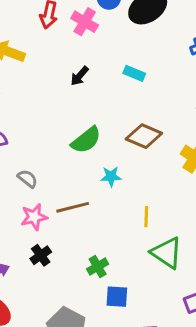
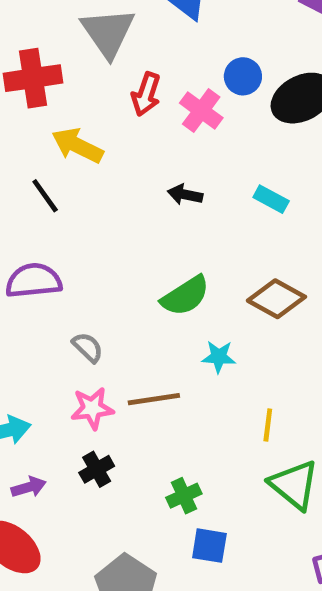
black arrow: (80, 76) -> (185, 195), turned 55

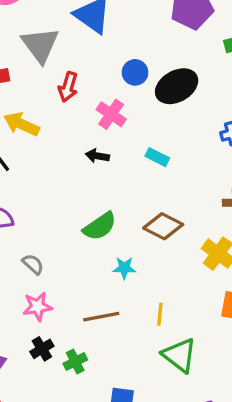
pink cross: (201, 110) -> (111, 114), moved
brown line: (154, 399) -> (101, 317), moved
green cross: (184, 496) -> (75, 362), moved

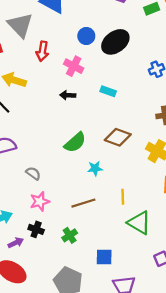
black cross: (42, 349) -> (36, 229), moved, turned -32

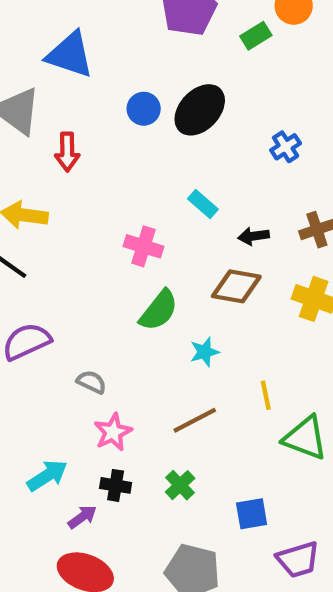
pink cross: (74, 66) -> (143, 246), moved
cyan rectangle: (108, 91) -> (203, 204), turned 32
black arrow: (68, 95) -> (254, 236), moved

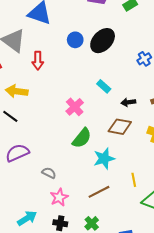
pink cross: (143, 246) -> (75, 107), turned 30
cyan star: (205, 352) -> (104, 159), size x1.5

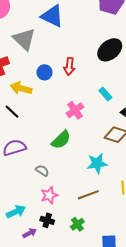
blue circle: (75, 40) -> (45, 72), moved
red arrow: (38, 61) -> (69, 66), moved
green semicircle: (82, 138) -> (61, 140), moved

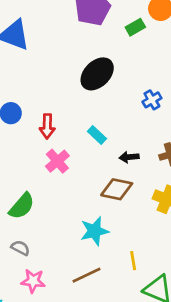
red arrow: (69, 66) -> (47, 126), moved
green semicircle: (61, 140) -> (22, 206), moved
pink star: (49, 195) -> (33, 281), turned 30

